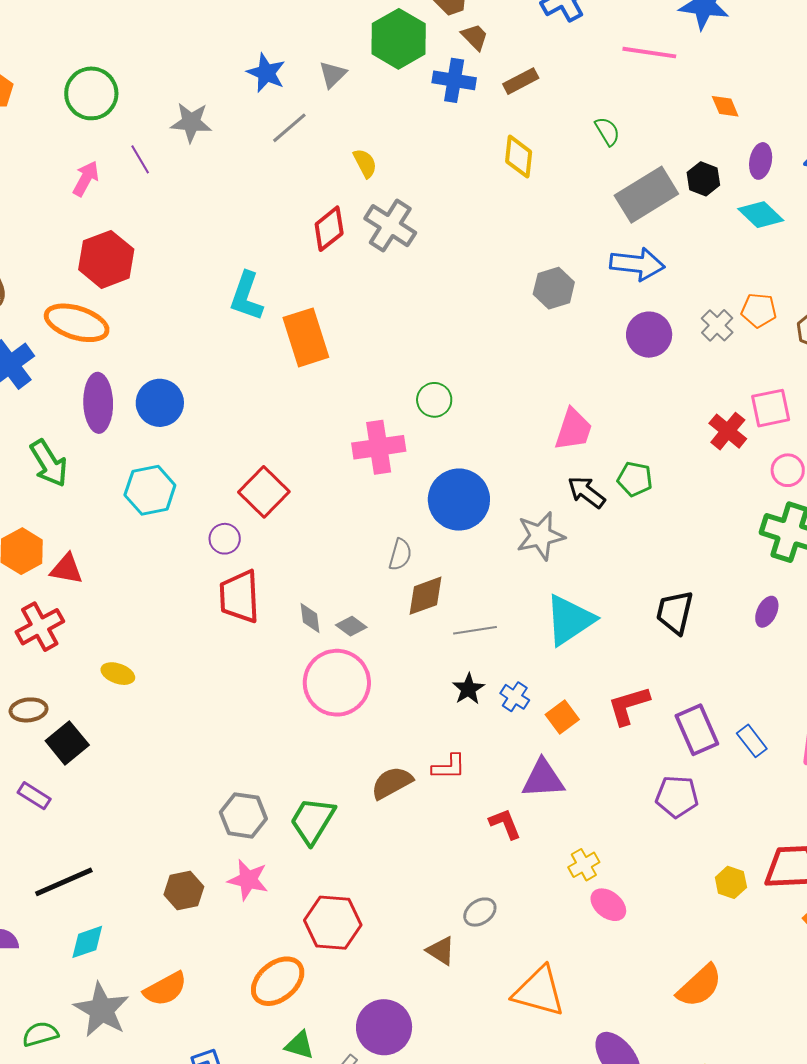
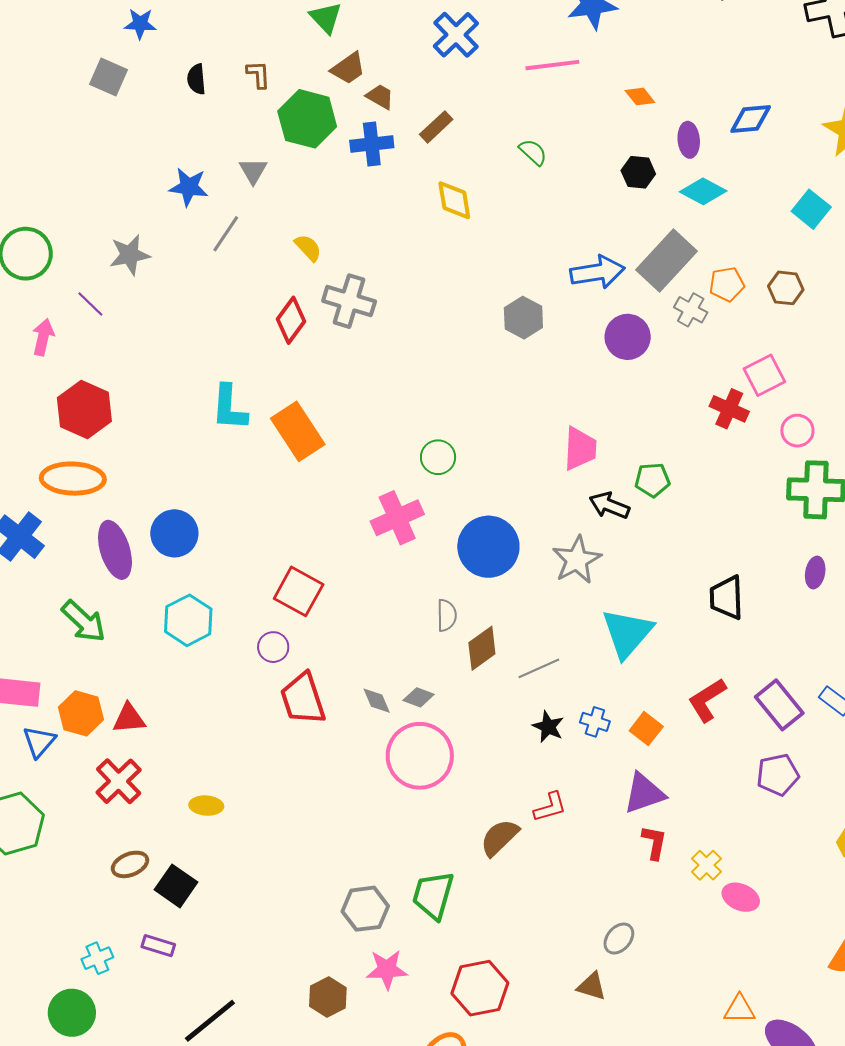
gray rectangle: (646, 195) -> (666, 260), moved
red L-shape: (505, 824) -> (654, 842), moved, turned 48
orange triangle: (539, 991) -> (740, 1009), moved, size x0.6

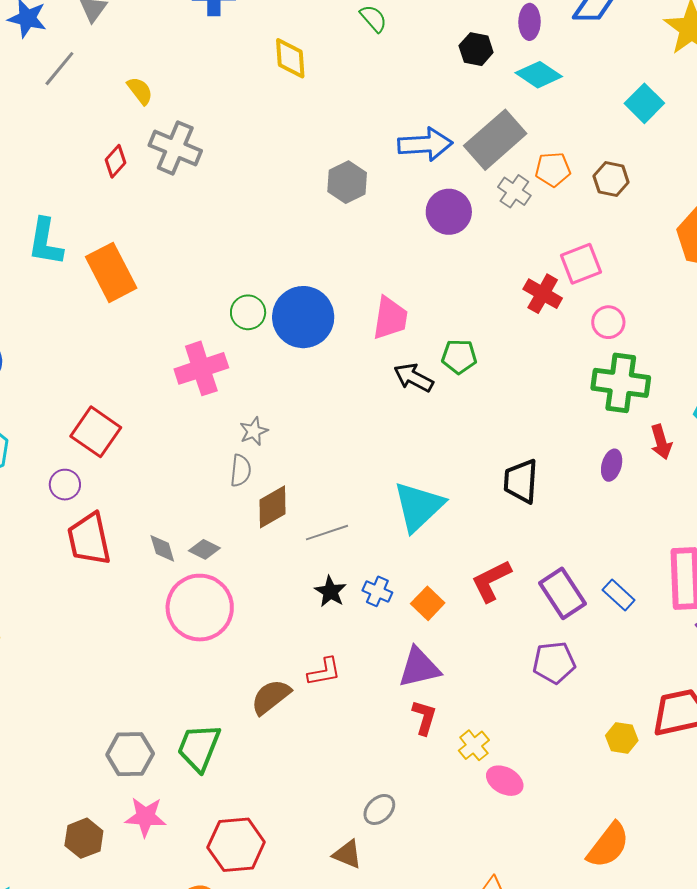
red diamond: (291, 320) -> (116, 161), size x0.7
blue circle: (488, 547) -> (303, 317), moved
gray star: (577, 560) -> (254, 431), moved, size x0.6

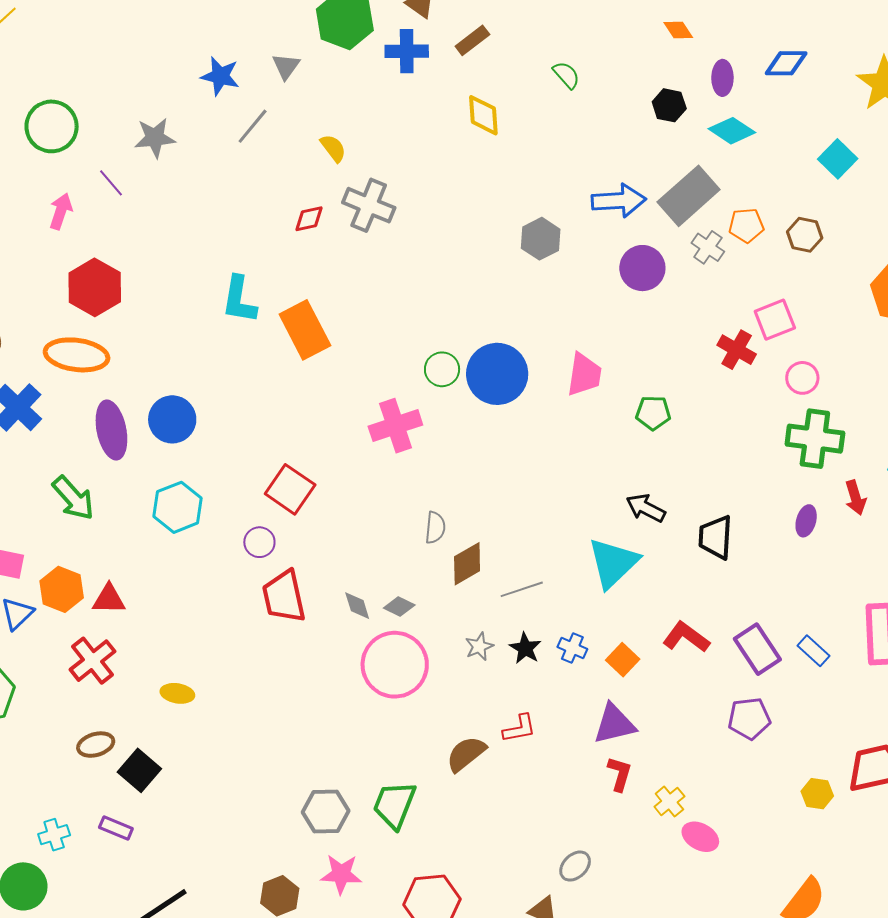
red diamond: (116, 161) -> (309, 219), turned 36
black arrow: (414, 378) -> (646, 508), moved
gray star: (254, 431) -> (479, 646), moved
red L-shape: (491, 581) -> (686, 637), turned 63

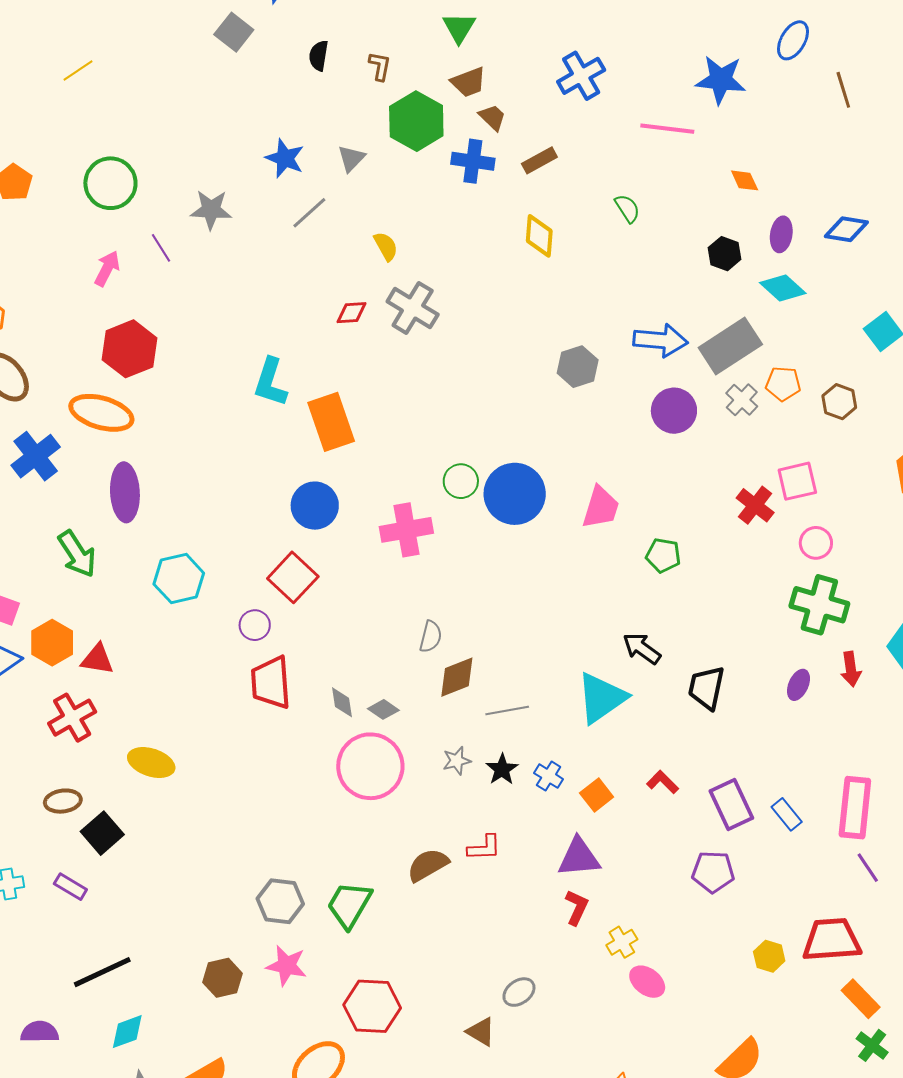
blue circle: (172, 419) -> (315, 506), moved
red L-shape: (686, 637) -> (663, 782), size x0.7
yellow ellipse: (177, 693) -> (151, 763), size x1.4

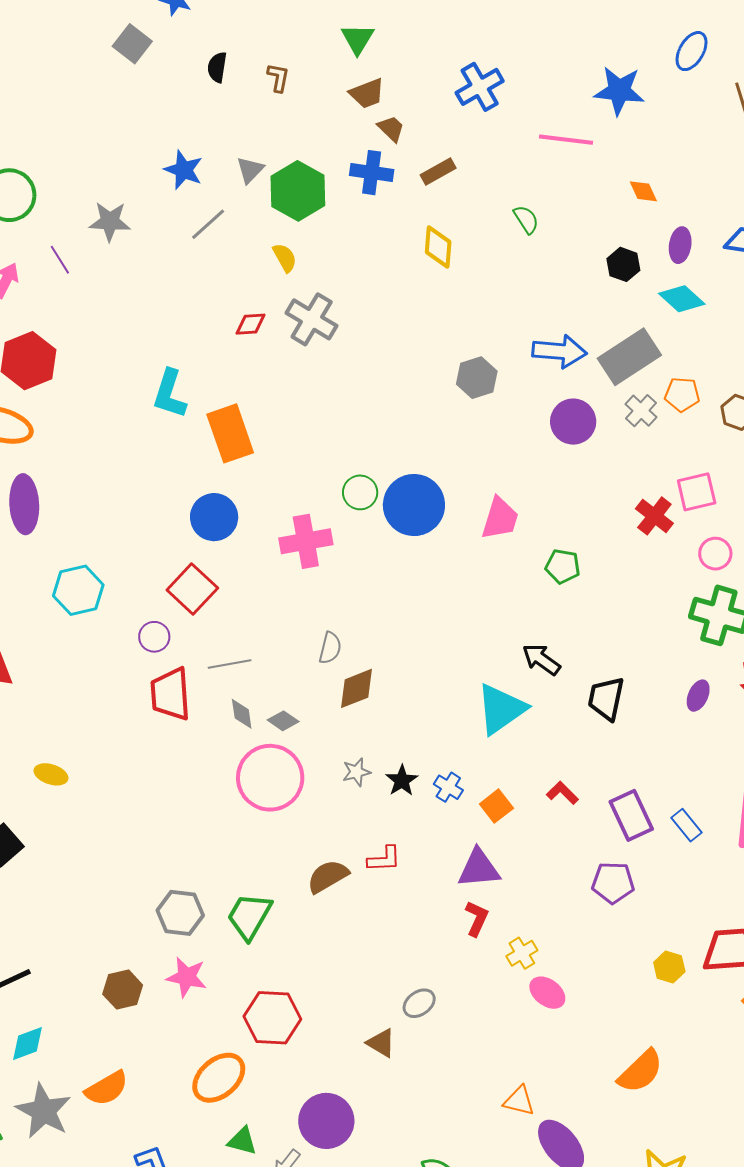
green hexagon: (416, 121) -> (298, 191), moved
gray line: (507, 711) -> (230, 664), moved
yellow ellipse: (151, 763) -> (51, 774), size x0.7

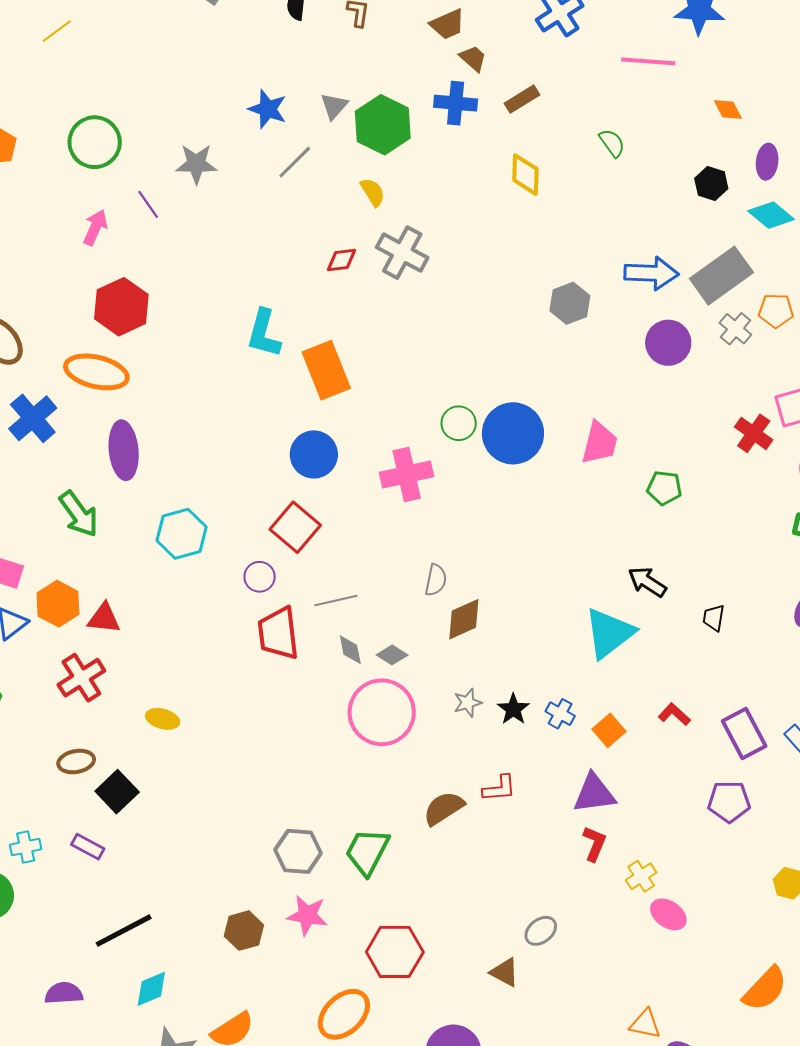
black trapezoid: (606, 698) -> (714, 618), size x0.6

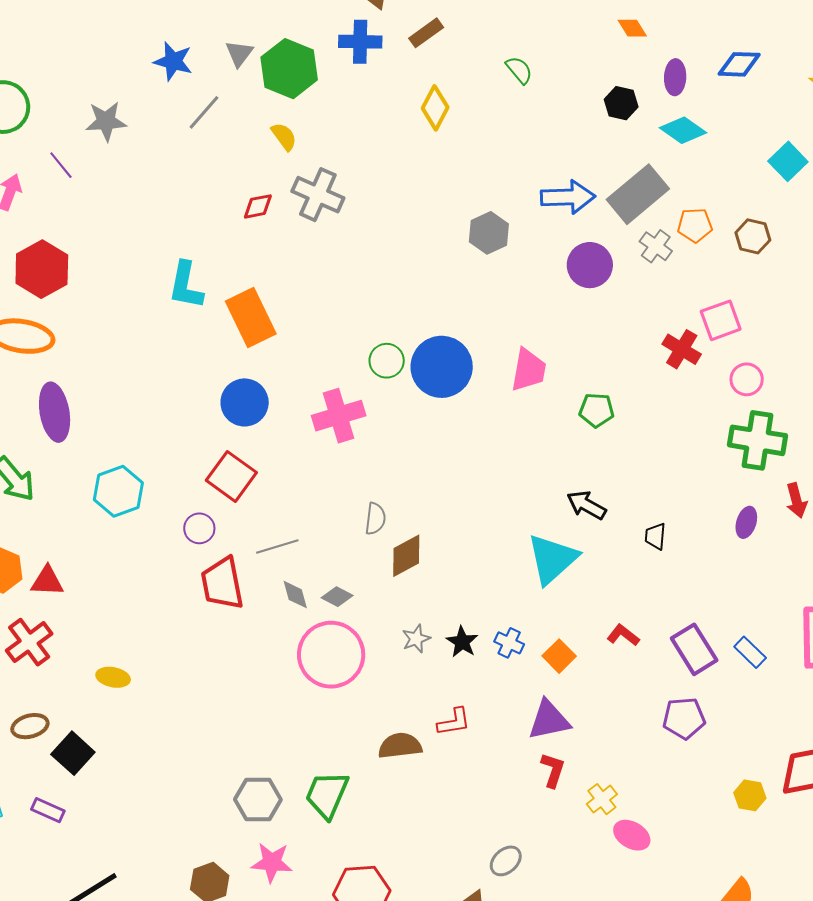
yellow diamond: (525, 175) -> (435, 108), turned 30
brown semicircle: (444, 808) -> (400, 746), turned 30

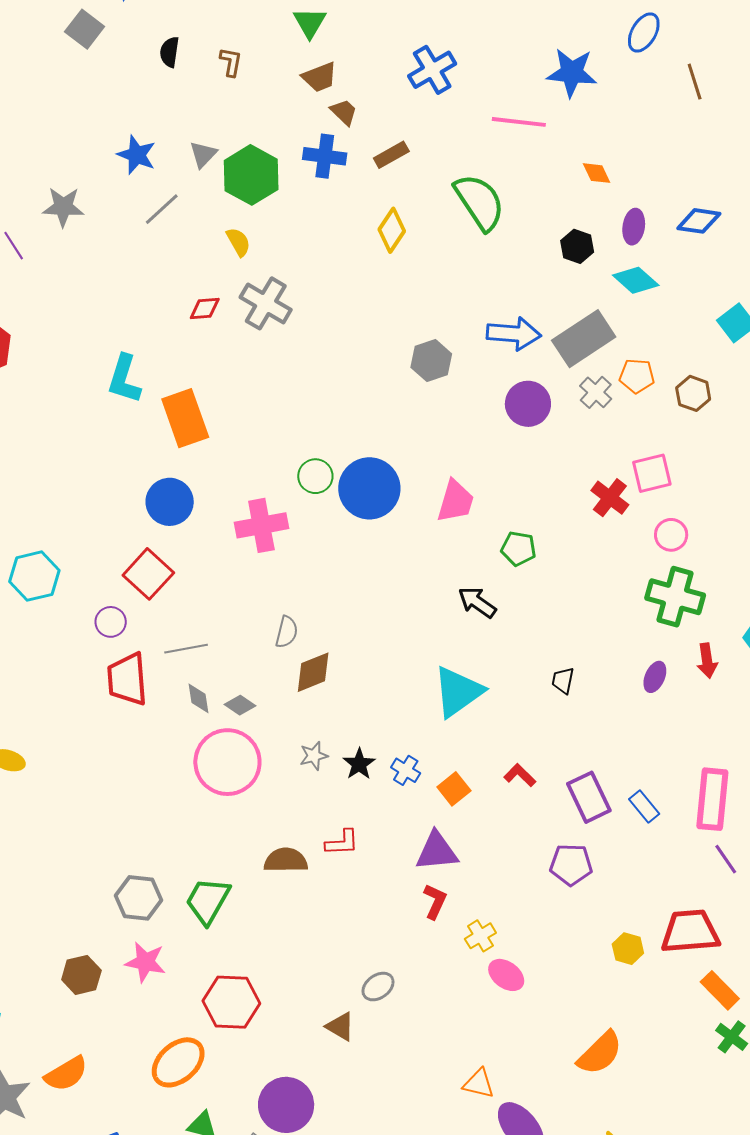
green semicircle: (519, 70) -> (480, 202), size x2.0
black arrow: (586, 505) -> (477, 602), moved

